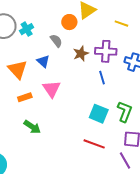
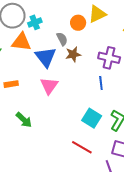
brown star: (81, 54) -> (73, 54), moved
blue triangle: (43, 61) -> (46, 57), size x1.6
orange triangle: (18, 70) -> (21, 42), moved, turned -50
orange rectangle: (25, 97) -> (11, 84), moved

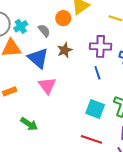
gray semicircle: (62, 39) -> (44, 31), moved

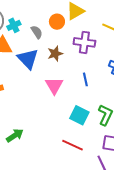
purple cross: (100, 46) -> (84, 42), moved
pink triangle: (47, 86) -> (54, 86), moved
green arrow: (29, 124) -> (15, 135), moved, turned -72

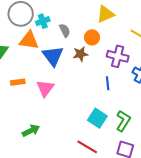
orange circle: (57, 22) -> (92, 37), moved
purple cross: (84, 42) -> (118, 56), moved
pink triangle: (54, 86) -> (45, 88), moved

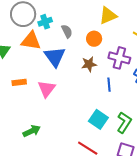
brown star: (80, 54) -> (89, 64), moved

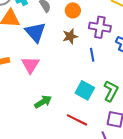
green arrow: (32, 131) -> (43, 102), moved

